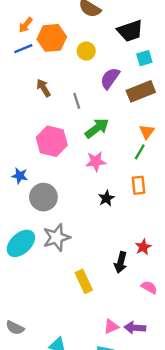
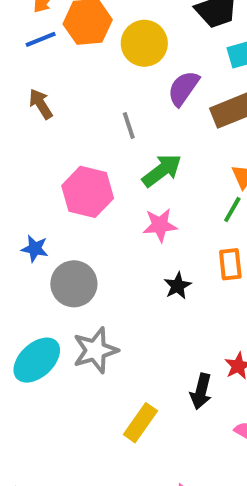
yellow circle: (86, 51) -> (144, 43), size x1.5
brown arrow: (43, 88) -> (41, 104), moved
yellow rectangle: (84, 281) -> (140, 423), turned 60

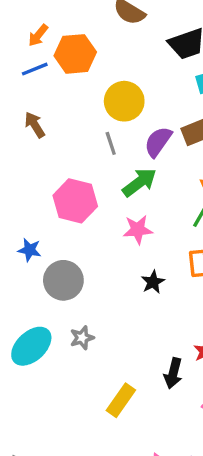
yellow circle: (144, 43) -> (124, 101), moved
purple semicircle: (183, 88) -> (158, 142), moved
gray star: (95, 350) -> (82, 338), size x0.6

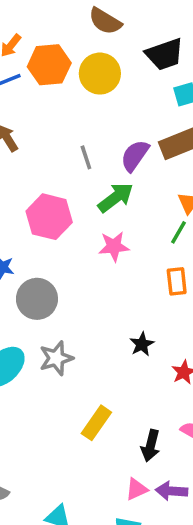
yellow circle: (124, 101) -> (100, 74), moved
black star: (153, 282) -> (142, 344), moved
gray star: (82, 338) -> (56, 358), size x1.4
black arrow: (173, 373) -> (151, 446), moved

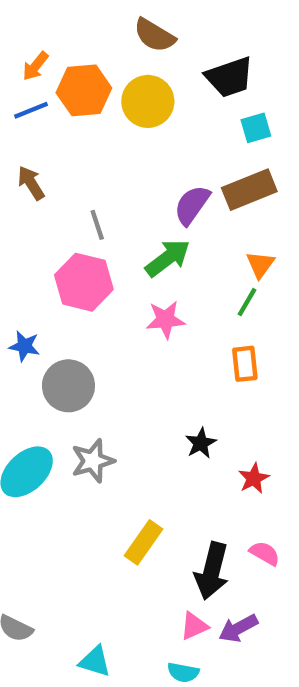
gray line: (86, 157) -> (97, 225), moved
black arrow: (151, 446) -> (212, 571), size x1.4
purple arrow: (171, 491) -> (238, 628), turned -32

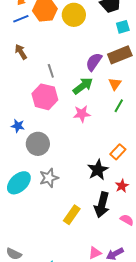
orange triangle: (260, 265) -> (115, 84), moved
orange rectangle: (245, 364) -> (118, 152), moved, turned 49
black star: (201, 443) -> (98, 170), size x1.5
black arrow: (212, 571) -> (102, 205), moved

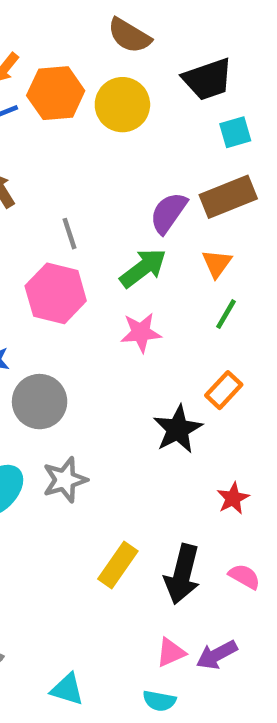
orange rectangle: (118, 152) -> (224, 390), moved
black star: (98, 170) -> (178, 429), moved
black arrow: (102, 205) -> (182, 574), moved

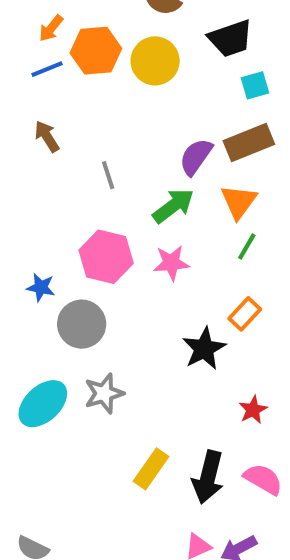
orange triangle: (217, 263) -> (239, 202), size x1.4
pink hexagon: (56, 293) -> (106, 257), moved
pink semicircle: (244, 577) -> (263, 479), size x1.4

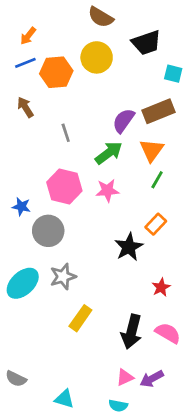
orange hexagon: (96, 51) -> (56, 72), moved
cyan square: (255, 85) -> (173, 74), moved, turned 30
yellow rectangle: (151, 469) -> (80, 318), moved

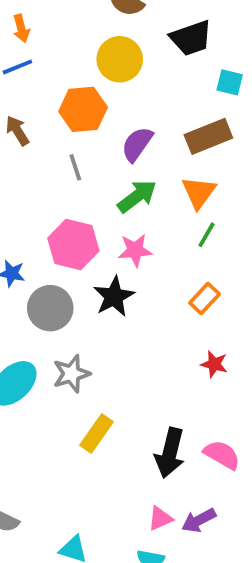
orange arrow: (28, 36) -> (21, 28), turned -54
orange hexagon: (56, 72) -> (83, 109), moved
purple semicircle: (123, 121) -> (137, 144), moved
black star: (129, 247) -> (114, 297), moved
red star: (161, 287) -> (214, 364), moved, turned -30

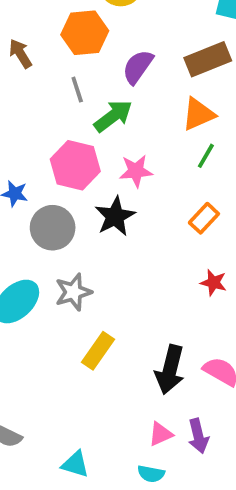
orange triangle: (199, 192) -> (198, 114), turned 30
green arrow: (137, 196) -> (113, 116), moved
purple arrow: (199, 520) -> (198, 436), turned -76

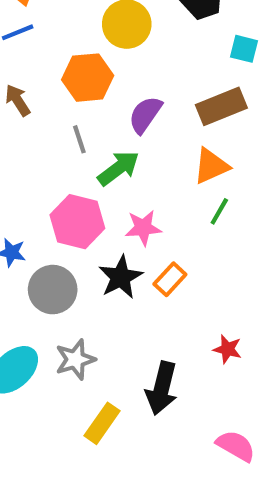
orange rectangle: (204, 218) -> (170, 279), moved
black arrow: (170, 370) -> (162, 388), moved

